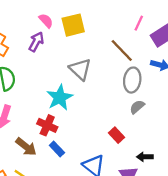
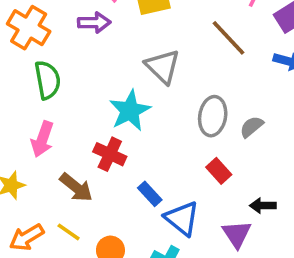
purple arrow: (36, 42) -> (94, 23), turned 60
gray ellipse: (132, 80) -> (213, 116), moved
blue rectangle: (57, 149) -> (150, 194), moved

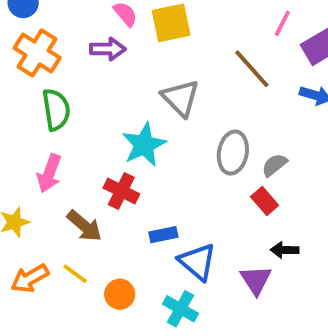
red rectangle: (219, 171) -> (265, 201), moved
blue rectangle: (150, 194) -> (163, 235), turned -60

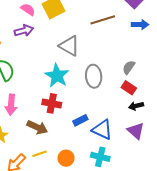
brown line: (252, 69) -> (103, 20), turned -50
gray ellipse: (233, 153) -> (94, 76), moved
black arrow: (285, 250) -> (136, 106), moved
yellow line: (75, 274) -> (39, 154), turned -40

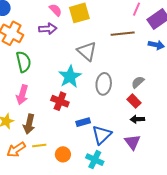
brown arrow: (37, 127) -> (29, 124), moved, turned 66
blue triangle: (102, 130) -> (102, 135), turned 40

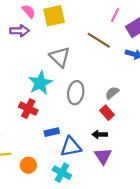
brown line: (123, 34) -> (99, 40), turned 35
black arrow: (137, 119) -> (100, 134), moved
blue triangle: (102, 135) -> (71, 147), turned 30

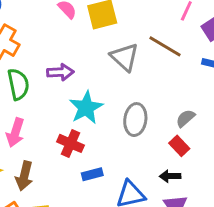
purple arrow: (19, 31) -> (60, 72), moved
gray triangle: (60, 57) -> (125, 57), moved
blue rectangle: (52, 132) -> (92, 174), moved

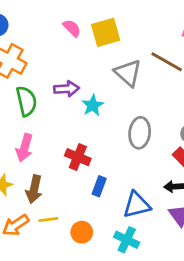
cyan star: (86, 108) -> (93, 105), moved, size x0.7
blue rectangle: (92, 174) -> (99, 186), turned -54

